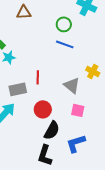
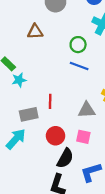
gray triangle: (72, 85) -> (87, 110), turned -42
pink square: (78, 110) -> (83, 137), moved

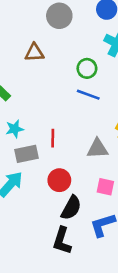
cyan star: (19, 80) -> (15, 129), moved
pink square: (83, 137) -> (105, 187), moved

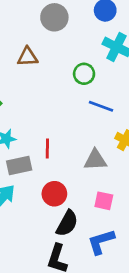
blue line: (88, 95) -> (101, 106), moved

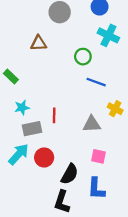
red circle: (54, 194) -> (44, 157), moved
blue L-shape: (101, 242) -> (96, 189), turned -70

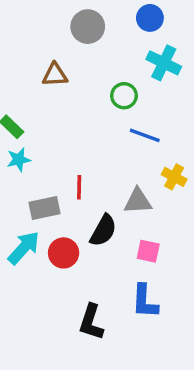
cyan star: (22, 108) -> (19, 160), moved
black semicircle: (70, 174) -> (103, 230), moved

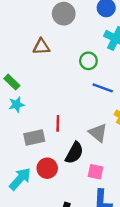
gray triangle: (138, 201) -> (98, 133), turned 42
cyan arrow: (24, 248) -> (20, 179), moved
pink square: (148, 251) -> (96, 172), moved

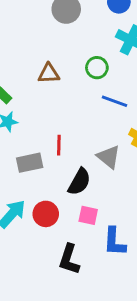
brown triangle: (41, 47) -> (49, 73), moved
red circle: (47, 168) -> (46, 214), moved
pink square: (96, 172) -> (88, 215), moved

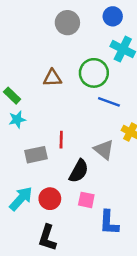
green circle: (97, 68) -> (94, 73), size x1.5
black L-shape: (69, 259) -> (47, 238), moved

